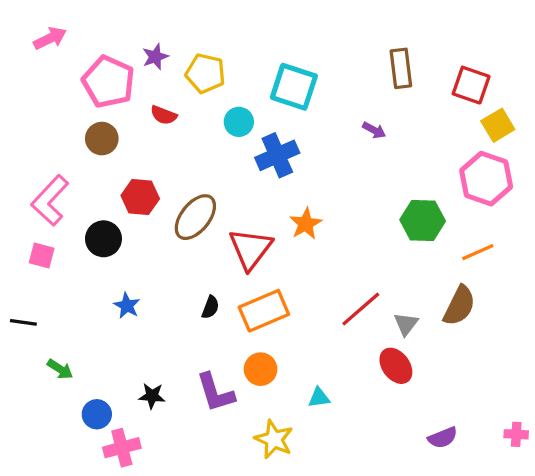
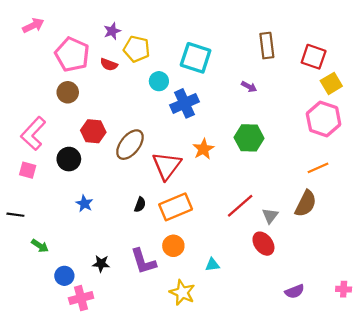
purple star: (155, 57) -> (112, 31), moved
red semicircle: (164, 115) -> (109, 64), moved
green hexagon: (423, 220) -> (249, 138), moved

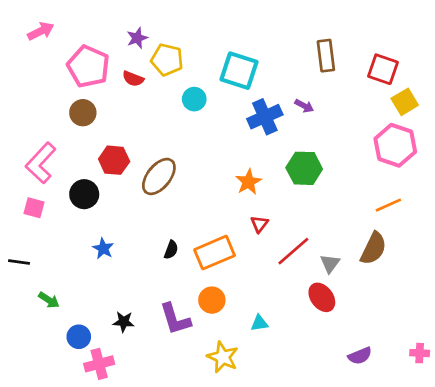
blue cross: (184, 103) -> (265, 117), moved
red triangle: (167, 166) -> (259, 224), moved, size x0.5

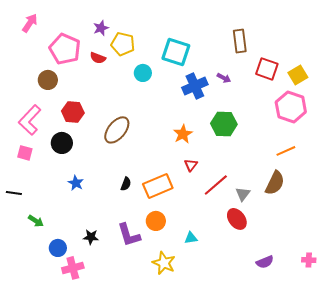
pink arrow: (41, 31) -> (30, 23), turned -30
red square: (383, 69) -> (267, 69), moved
brown circle: (83, 113) -> (48, 80), moved
red hexagon: (114, 160) -> (73, 112), moved

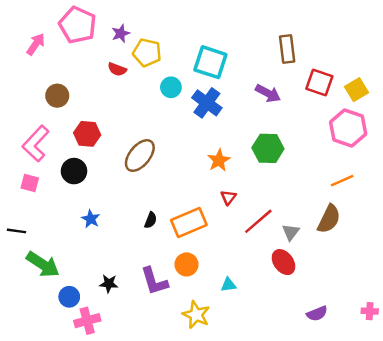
pink arrow: (30, 23) -> (36, 44), moved
pink pentagon: (65, 49) -> (78, 25), moved
purple arrow: (224, 78) -> (268, 93), size x1.5
blue cross: (195, 86) -> (207, 103), moved, turned -30
green arrow: (36, 221) -> (43, 264), size x1.8

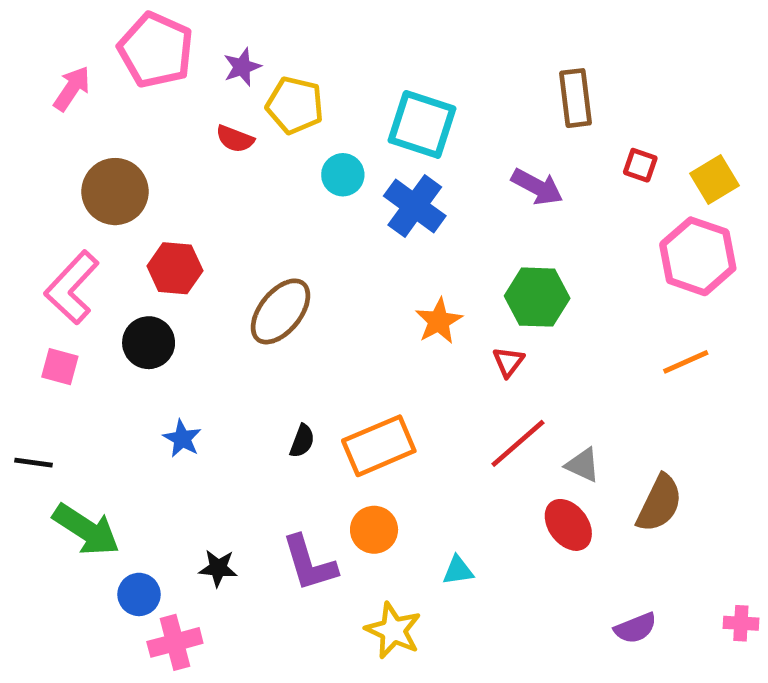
red square: (319, 82) -> (640, 165), size x0.6
brown circle: (57, 96) -> (115, 192), size x1.4
red triangle: (228, 197) -> (508, 362), moved
brown semicircle: (329, 219) -> (659, 503), moved
gray triangle: (291, 232) -> (583, 465), turned -42

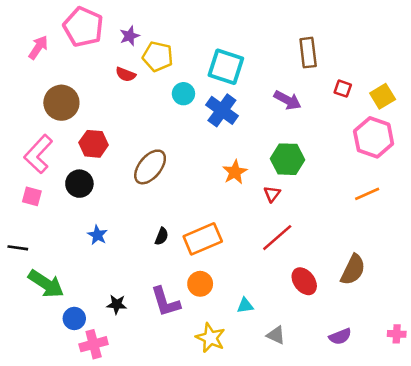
gray triangle: (583, 465) -> (276, 335), moved

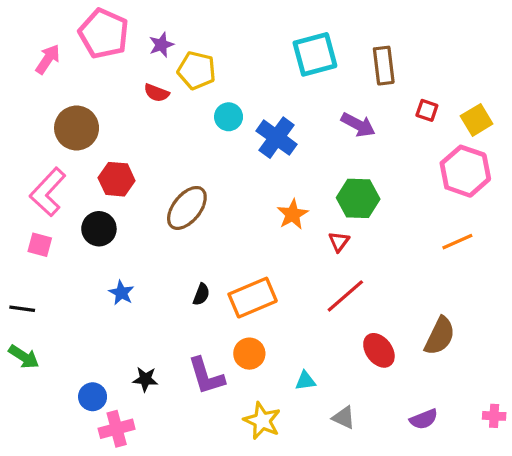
cyan square: (226, 67) -> (315, 54), moved, turned -33
green arrow: (46, 284) -> (24, 357), moved, size x0.7

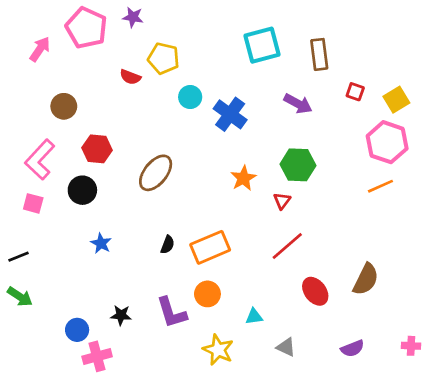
purple star: (161, 45) -> (133, 17), moved, turned 30
brown circle: (77, 128) -> (64, 106), size x0.7
orange line: (457, 242) -> (380, 186), moved
black line: (22, 309) -> (19, 257), turned -30

